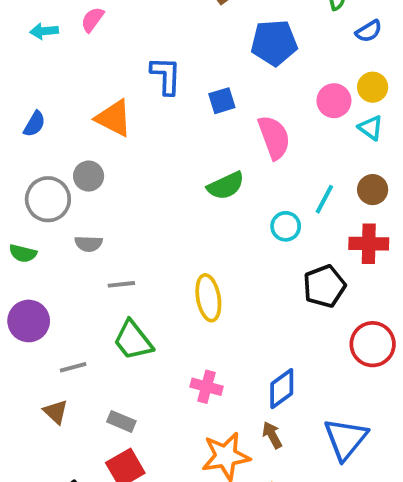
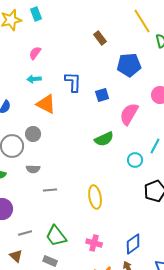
cyan arrow: (44, 31) -> (34, 79), moved
pink semicircle: (274, 137) -> (129, 114), turned -130
green trapezoid: (133, 340) -> (56, 236), moved

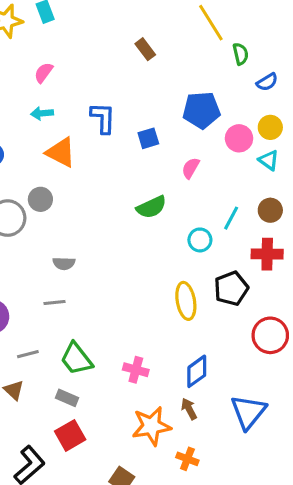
blue pentagon: (129, 65) -> (201, 110), moved
pink semicircle: (129, 114) -> (191, 168), size x0.6
gray semicircle: (33, 169) -> (64, 263), moved
gray line: (50, 190) -> (54, 302), moved
yellow ellipse: (95, 197) -> (186, 301), moved

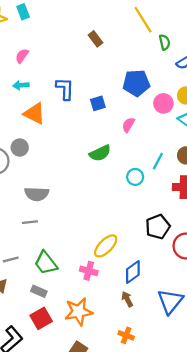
gray semicircle: (64, 263) -> (37, 194), size x1.5
black pentagon: (231, 288) -> (158, 227), moved
yellow ellipse: (186, 301) -> (106, 246), moved, turned 55
orange star: (151, 426) -> (79, 312), moved

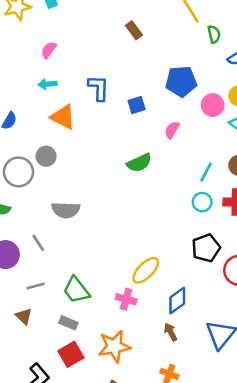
cyan circle: (135, 177) -> (202, 202), moved
gray line: (30, 222) -> (38, 243), moved, turned 63

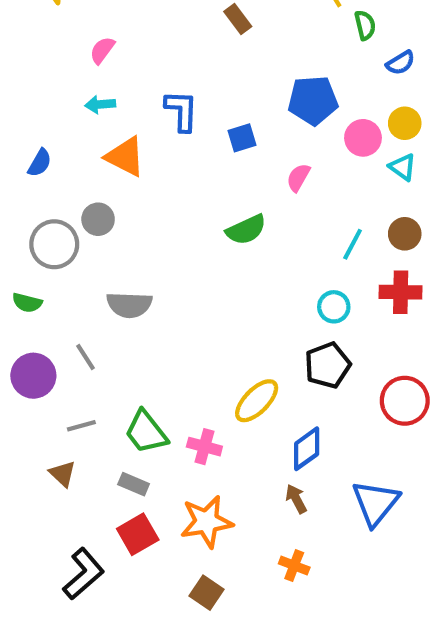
cyan circle: (202, 202) -> (334, 307), moved
black pentagon: (206, 248) -> (328, 365), moved
pink cross: (126, 299) -> (204, 447), moved

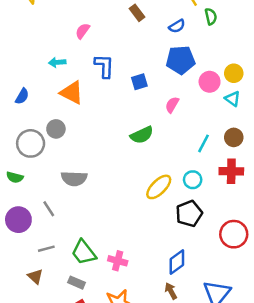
pink semicircle: (102, 50) -> (83, 31), moved
blue semicircle: (401, 63) -> (177, 26), moved
yellow ellipse: (257, 401) -> (159, 187), moved

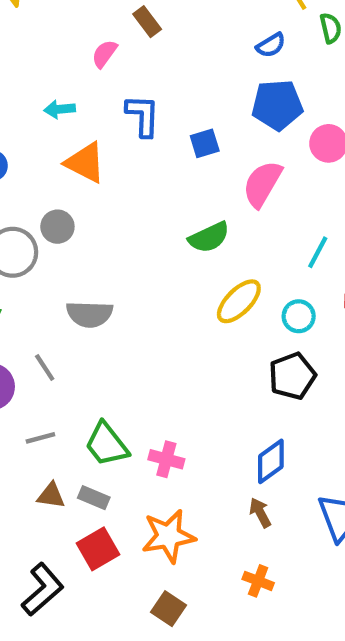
brown rectangle: (137, 13) -> (147, 22), moved
pink semicircle: (172, 105) -> (262, 184), size x1.6
yellow ellipse: (159, 187) -> (239, 301), moved
brown triangle: (35, 276) -> (51, 496), moved, turned -35

